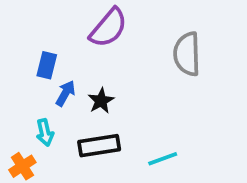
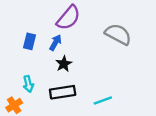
gray semicircle: (187, 54) -> (118, 34), turned 120
blue arrow: (65, 93) -> (55, 43), moved

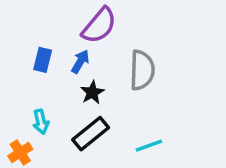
gray semicircle: (118, 34) -> (142, 70), moved, turned 64
black rectangle: (63, 92) -> (91, 134), turned -30

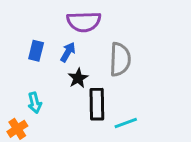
purple semicircle: (99, 26) -> (84, 22), turned 48
black rectangle: (91, 134) -> (97, 104), moved, turned -52

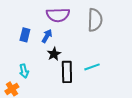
gray semicircle: (120, 59) -> (95, 20), moved
cyan line: (126, 123) -> (92, 67), moved

